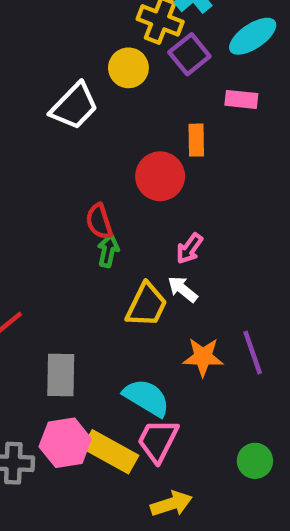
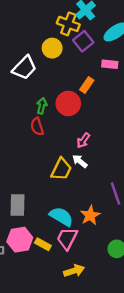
orange rectangle: (196, 140) -> (87, 85), turned 35
green arrow: (108, 251) -> (42, 106), moved
orange star: (203, 357) -> (90, 215), moved, turned -30
yellow rectangle: (110, 452) -> (43, 244), size x0.6

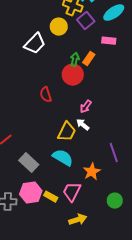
green arrow: (42, 106) -> (75, 60), moved
gray rectangle: (18, 205) -> (29, 163), turned -48
cyan semicircle: (61, 217) -> (63, 158), moved

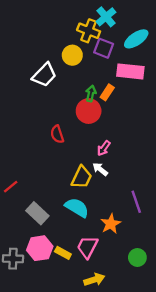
purple square: (86, 21) -> (104, 48), turned -30
pink rectangle: (109, 41) -> (130, 71), size x1.6

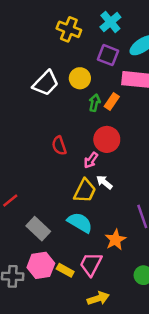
yellow cross: (89, 31) -> (69, 29), moved
yellow circle: (72, 55) -> (80, 78), moved
red circle: (89, 111) -> (107, 139), moved
pink arrow: (104, 148) -> (91, 160), moved

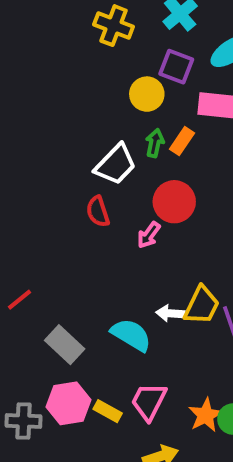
yellow circle: (80, 78) -> (147, 94), moved
white trapezoid: (46, 83) -> (116, 165), moved
white arrow: (104, 182) -> (170, 313), moved, turned -35
yellow trapezoid: (85, 191) -> (202, 305), moved
orange star: (115, 240) -> (206, 415), moved

